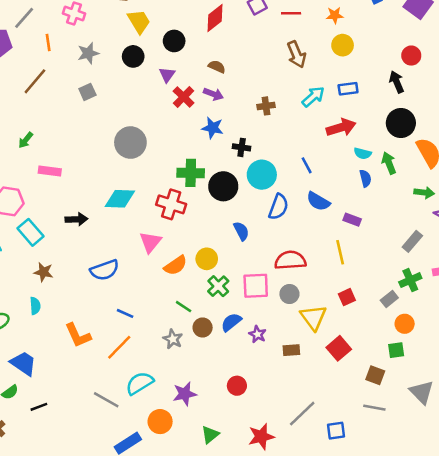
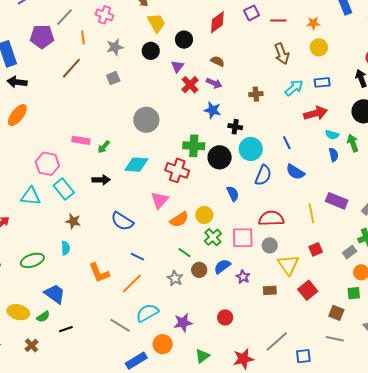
green arrow: (26, 140) -> (104, 147), moved
purple rectangle: (352, 220) -> (337, 201), moved, size x1.5
blue semicircle: (105, 270) -> (122, 221), turned 50

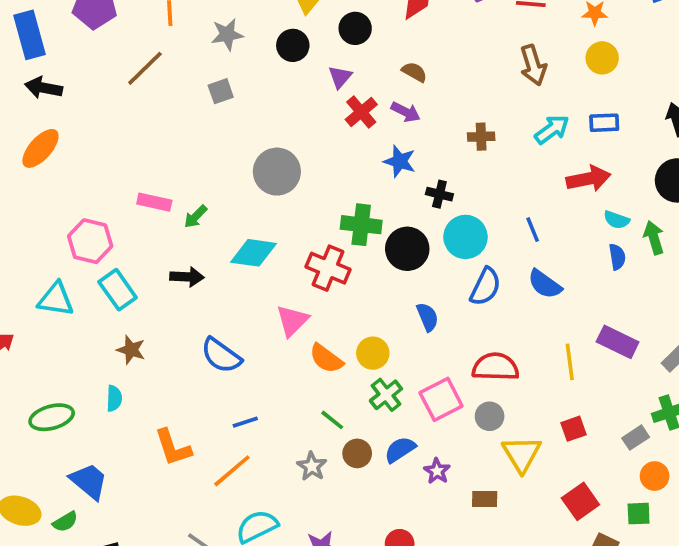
orange semicircle: (179, 219) -> (326, 359), turned 66
pink square: (243, 238) -> (441, 399), turned -30
blue line: (137, 257) -> (245, 422), turned -48
red square: (308, 290) -> (580, 501), moved

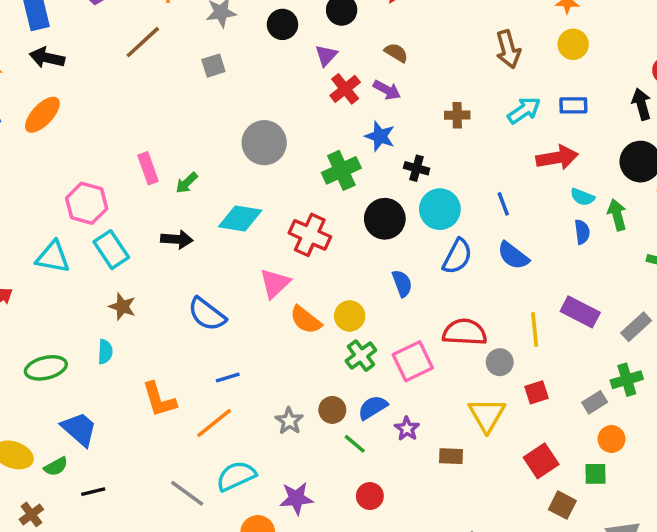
pink rectangle: (154, 202) -> (148, 168), turned 56
green cross: (361, 225) -> (341, 170), moved, turned -33
gray circle: (490, 416) -> (500, 362), moved
green line: (332, 420) -> (355, 444), moved

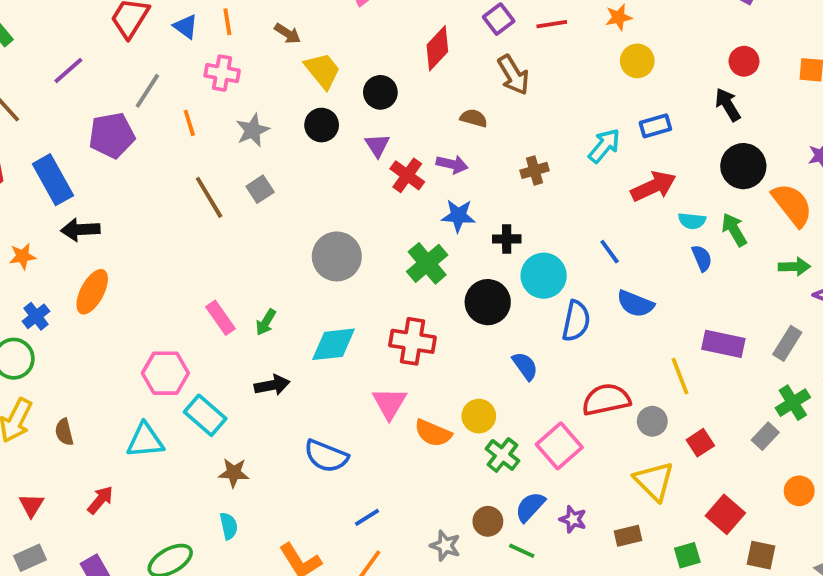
brown line: (143, 42) -> (209, 197), moved, turned -63
brown arrow: (508, 49) -> (513, 75), moved
brown semicircle: (396, 53) -> (474, 118), moved
orange circle: (611, 439) -> (799, 491), moved
green square: (595, 474) -> (687, 555), moved

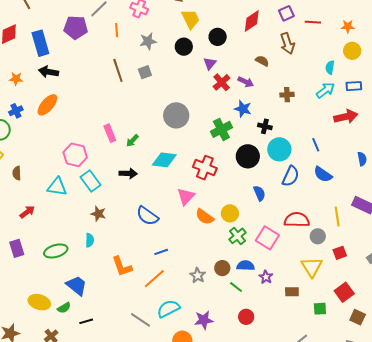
cyan semicircle: (692, 221) -> (330, 67), moved, turned 80
pink square: (559, 446) -> (267, 238), turned -30
blue semicircle: (530, 507) -> (246, 266), turned 36

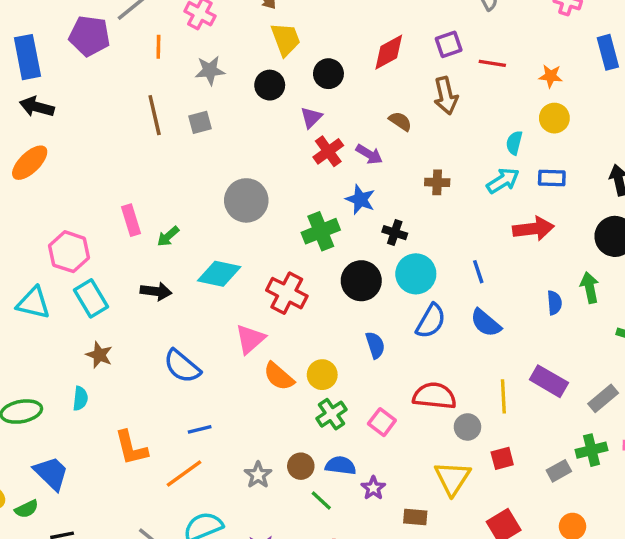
pink square: (267, 238) -> (382, 422), size x0.7

